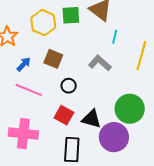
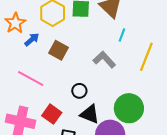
blue arrow: (24, 64) -> (32, 39), moved
black circle: (69, 86) -> (79, 91), moved
red square: (64, 115) -> (52, 114), moved

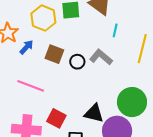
black circle: (79, 91) -> (77, 62), moved

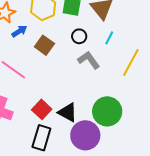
black circle: (77, 62) -> (79, 36), moved
red square: (56, 118) -> (42, 109), moved

